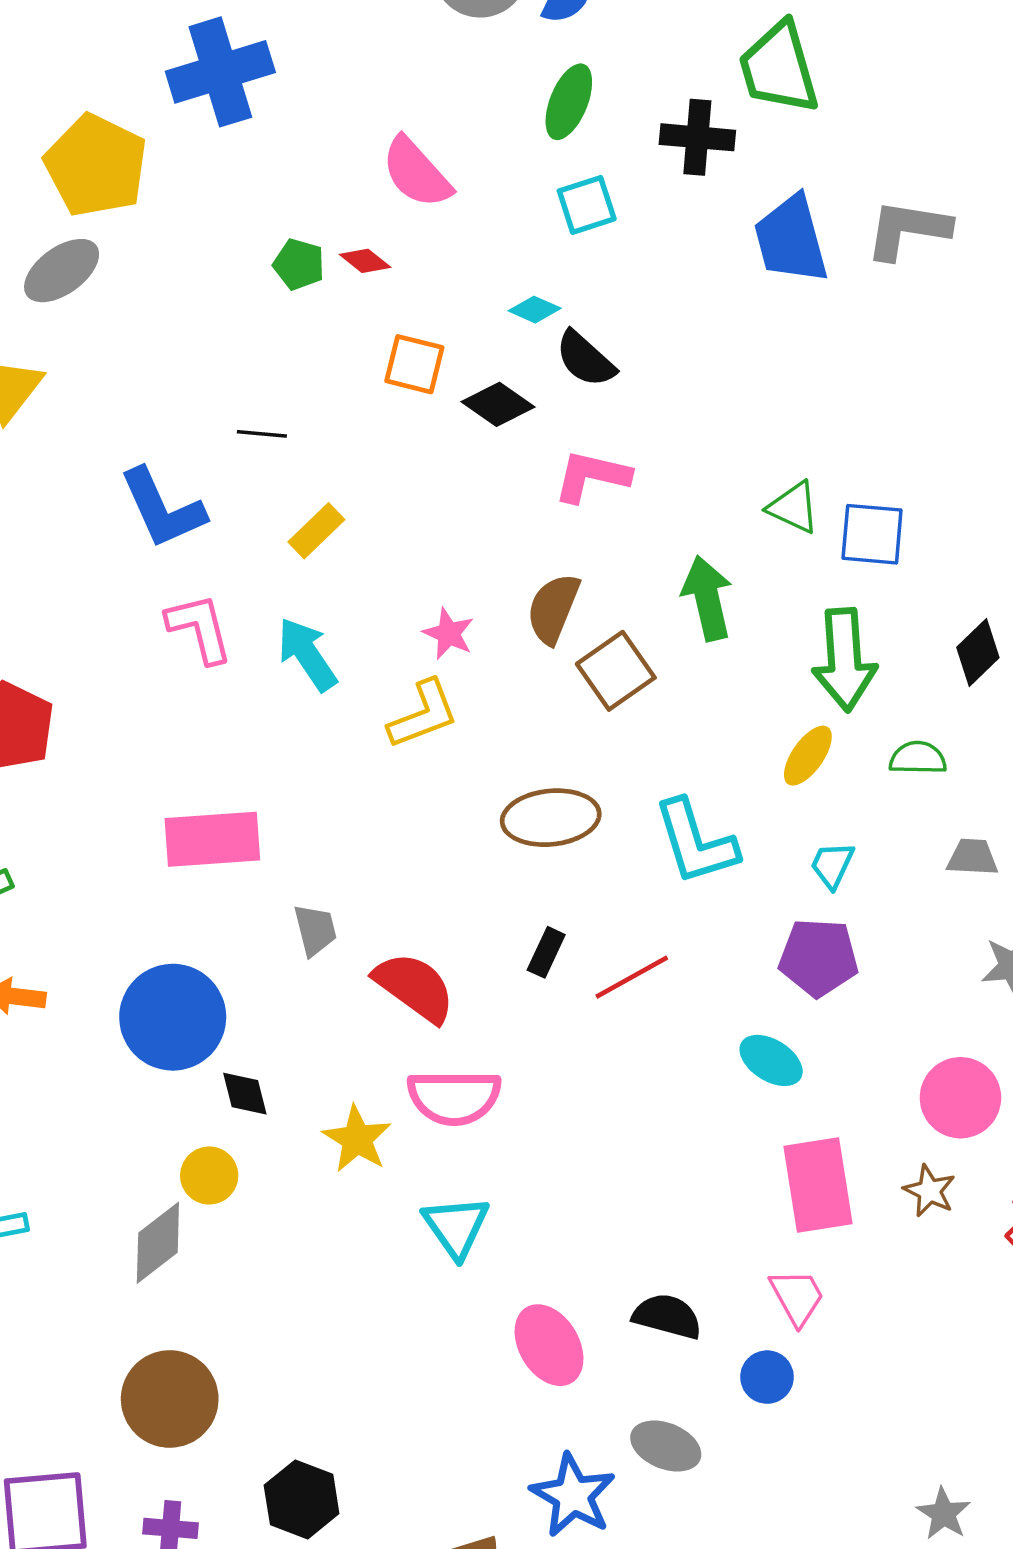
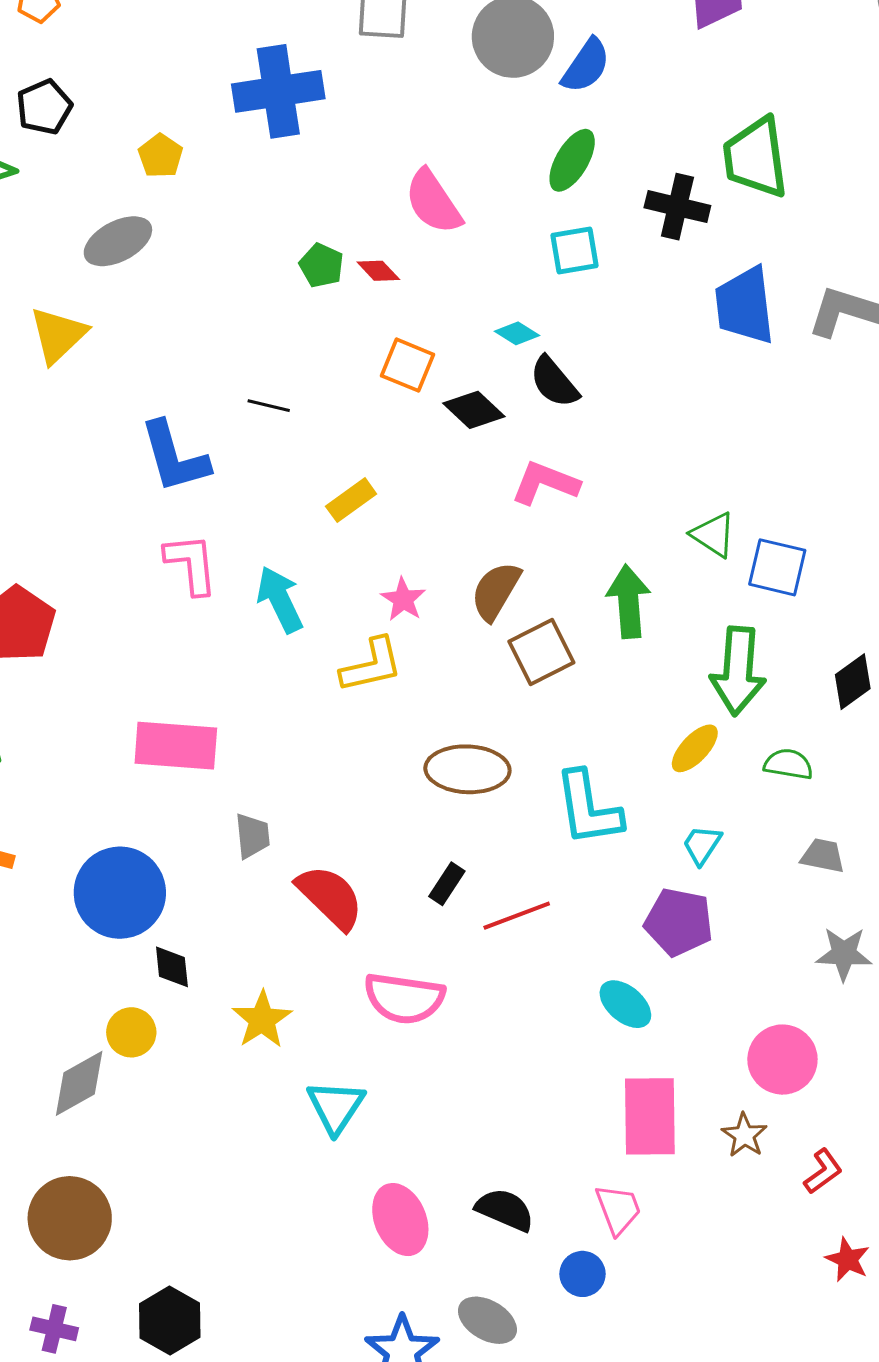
yellow pentagon: (96, 165) -> (160, 156), size x0.5
yellow rectangle: (316, 531) -> (351, 500), moved
pink semicircle: (454, 1097) -> (404, 998), moved

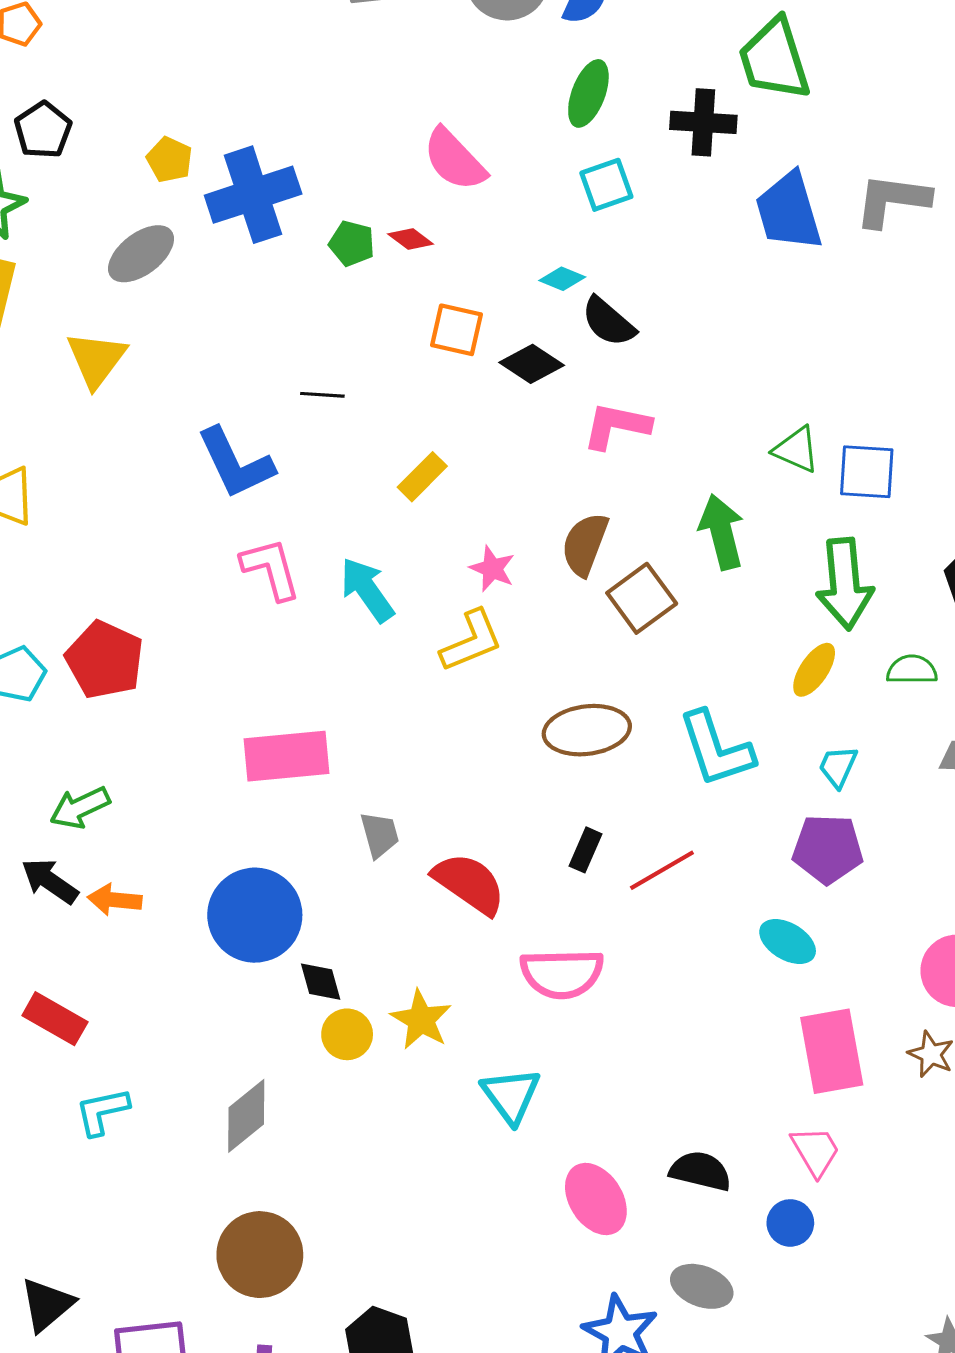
blue cross: (278, 91) -> (253, 195), moved
yellow circle: (131, 1032) -> (347, 1034), moved

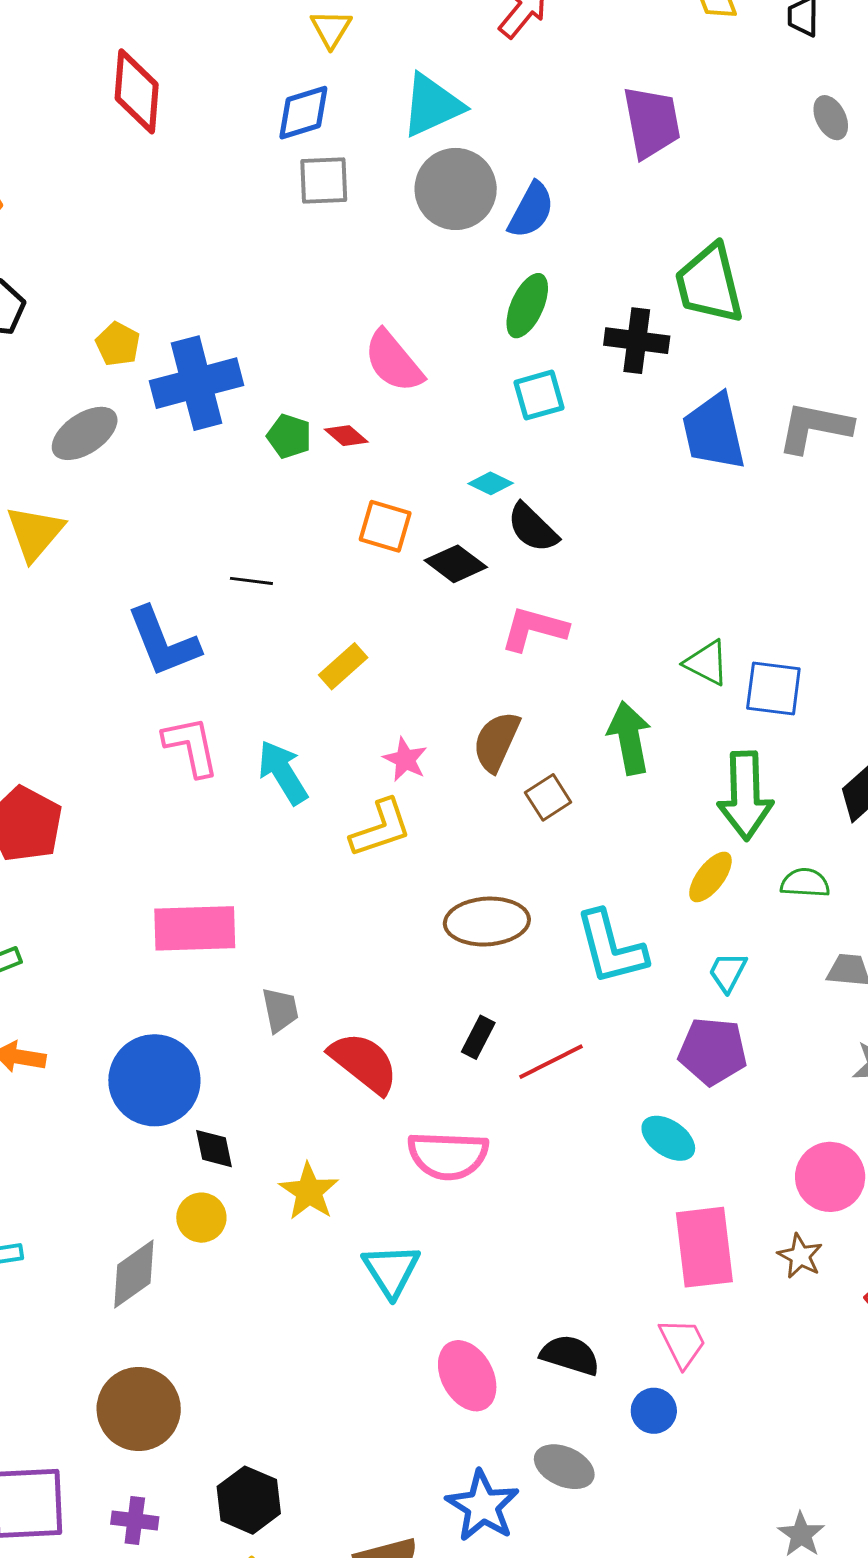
brown square: (642, 598) -> (548, 797), size x0.7
yellow circle: (347, 1034) -> (201, 1218), moved

